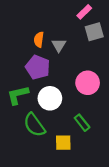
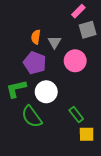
pink circle: (88, 83) -> (75, 61), moved
yellow square: (63, 143) -> (87, 134), moved

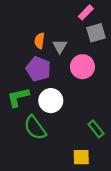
green rectangle: (76, 115) -> (96, 129), moved
yellow square: (87, 134) -> (81, 157), moved

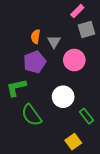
purple pentagon: (38, 69) -> (35, 62), turned 30
white circle: (51, 101) -> (63, 97), moved
yellow square: (81, 157) -> (73, 142), turned -35

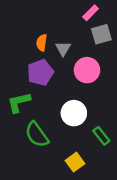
yellow square: (73, 142) -> (75, 162), moved

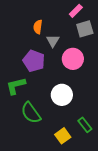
orange semicircle: (42, 43) -> (38, 27), moved
purple pentagon: (40, 72) -> (34, 61), turned -30
green rectangle: (101, 136) -> (85, 125), moved

